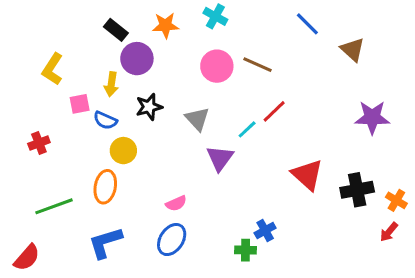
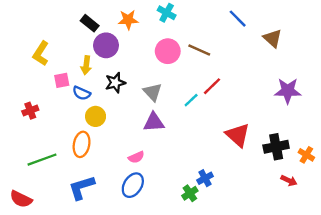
purple triangle: (220, 158) -> (154, 122), moved, turned 50
red arrow: (389, 232) -> (289, 180), moved, turned -105
green cross: (246, 250) -> (190, 193), turned -35
red semicircle: (27, 258) -> (21, 199), turned 75

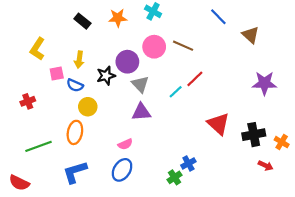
purple circle: (106, 45) -> (127, 62), moved

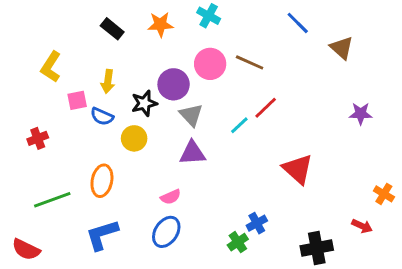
purple star: (264, 83) -> (361, 114), size x0.7
yellow circle: (88, 107) -> (134, 138), moved
black cross: (254, 135) -> (317, 248), moved

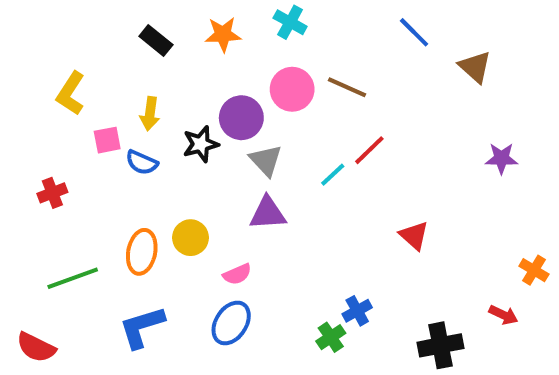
yellow circle: (134, 138) -> (191, 238), moved
red triangle: (298, 169) -> (414, 236), size x0.7

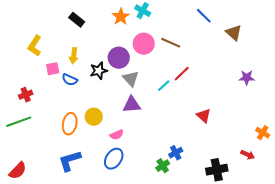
orange star: (223, 34) -> (121, 17), moved, turned -30
green line: (73, 278) -> (19, 122), moved
red semicircle: (36, 347) -> (18, 171), turned -72

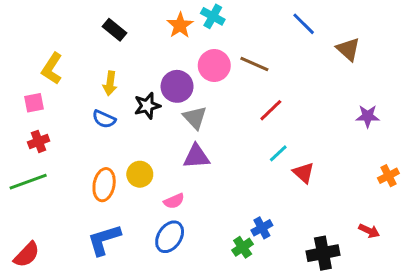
pink square: (53, 69) -> (34, 103), moved
cyan line: (164, 86) -> (278, 153), moved
orange cross: (263, 133) -> (388, 176), moved, turned 32

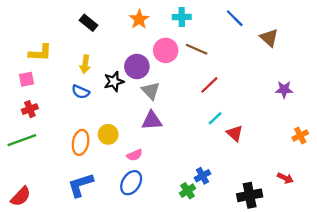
cyan cross: (213, 16) -> (182, 17), moved, turned -30
yellow L-shape: (52, 68) -> (40, 53), turned -120

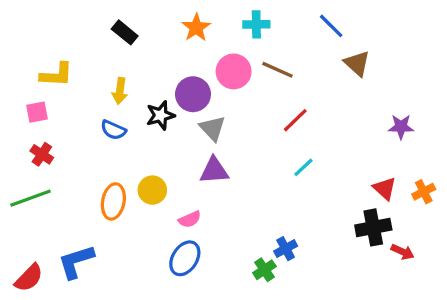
brown triangle: (269, 38) -> (357, 63), moved
red cross: (30, 109) -> (42, 154), turned -35
red triangle: (235, 133) -> (385, 188), moved
blue L-shape: (81, 185) -> (76, 262), moved
black cross: (250, 195) -> (373, 227), moved

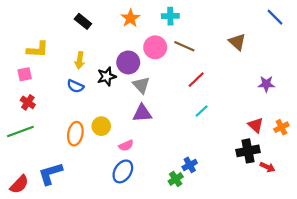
blue line: (331, 26) -> (275, 17), moved

